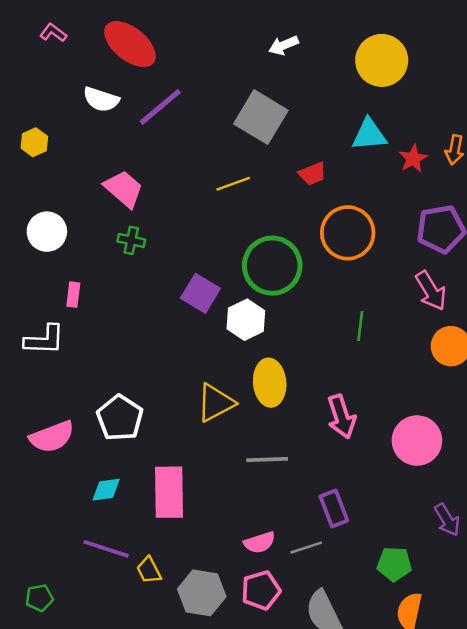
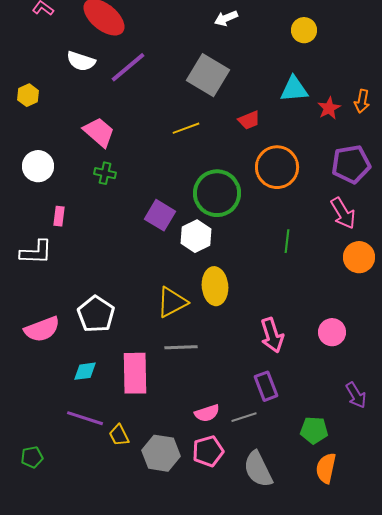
yellow circle: (382, 60) -> (304, 30), size x0.6
pink arrow: (341, 417) -> (272, 335), moved
pink circle: (417, 441) -> (332, 332), size x0.7
gray line: (267, 459) -> (181, 347), moved

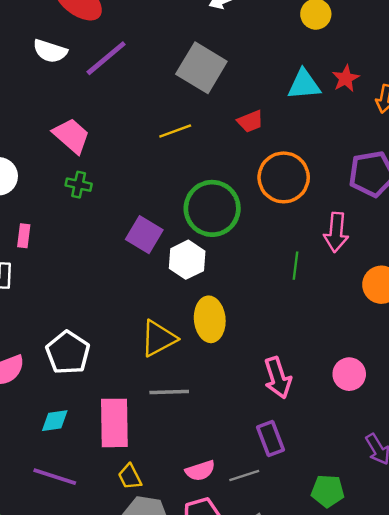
red star: (329, 108) -> (346, 78), moved
pink arrow: (343, 213) -> (336, 232), moved, turned 36
yellow trapezoid: (119, 435) -> (130, 477), moved

